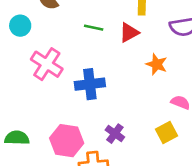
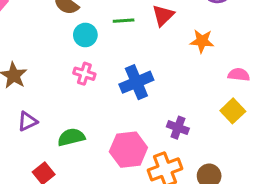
cyan circle: (20, 26) -> (85, 35), moved
pink cross: (47, 64) -> (84, 74), size x0.6
green semicircle: (17, 138) -> (71, 137), moved

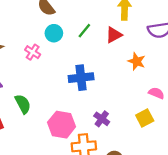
green line: (124, 21) -> (84, 31), turned -63
pink cross: (84, 74) -> (33, 52), moved
green semicircle: (71, 137) -> (23, 104), turned 60

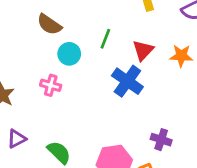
red triangle: (114, 35) -> (143, 50), moved
blue cross: (81, 78) -> (127, 81), moved, turned -30

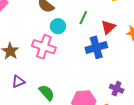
blue cross: (127, 81) -> (96, 47), turned 35
pink cross: (51, 85) -> (44, 47), size x1.6

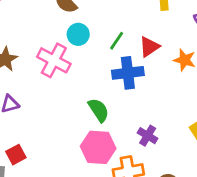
green line: (83, 18) -> (117, 41), moved
green semicircle: (47, 93) -> (99, 110), moved

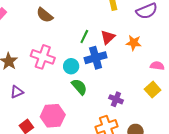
cyan circle: (78, 34) -> (71, 66), moved
pink hexagon: (98, 147) -> (53, 116), moved

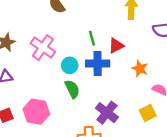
green line: (84, 36) -> (92, 38), turned -56
orange star: (134, 43) -> (140, 69), moved
purple cross: (116, 99) -> (107, 113), size x1.5

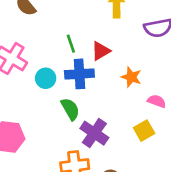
green semicircle: (72, 89) -> (70, 109), moved

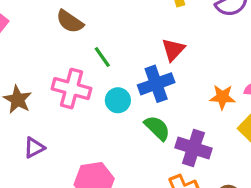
green line: (71, 44) -> (102, 57), moved
orange star: (131, 77) -> (222, 97), moved

